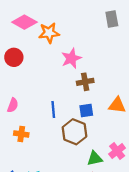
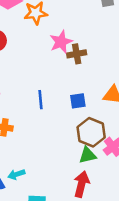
brown cross: (85, 82) -> (77, 54), moved
brown hexagon: (75, 132) -> (91, 132), moved

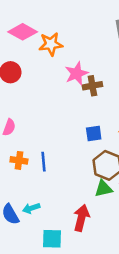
blue line: (41, 100) -> (43, 162), moved
red arrow: (81, 184) -> (81, 218), moved

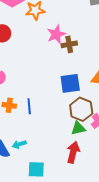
blue square: (94, 133) -> (70, 83), size x1.5
red arrow: (81, 218) -> (73, 152), moved

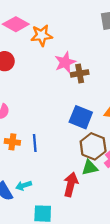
blue square: (70, 83) -> (81, 117), turned 30
red arrow: (73, 152) -> (71, 184), moved

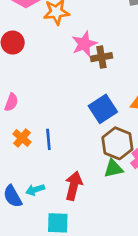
blue square: (81, 117) -> (103, 109), turned 35
orange cross: (12, 142) -> (22, 138), turned 32
red arrow: (71, 184) -> (74, 186), moved

